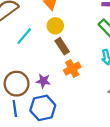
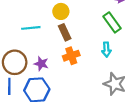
cyan line: (24, 36) -> (31, 28), moved, turned 36

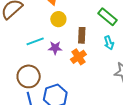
brown rectangle: (65, 32) -> (82, 35), moved, turned 42
purple star: (41, 64) -> (55, 48), moved

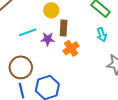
brown rectangle: (82, 35) -> (64, 28), moved

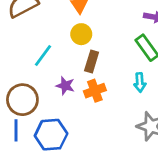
cyan line: (28, 32) -> (43, 55), turned -48
purple star: (48, 39) -> (65, 86), moved

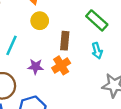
brown rectangle: (92, 61) -> (65, 41), moved

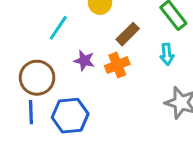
brown rectangle: (65, 41) -> (128, 34), turned 30

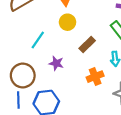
orange cross: (117, 65) -> (95, 77), moved

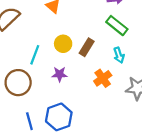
yellow circle: (68, 22) -> (63, 44), moved
brown circle: (23, 75) -> (18, 83), moved

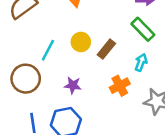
cyan arrow: (119, 55) -> (141, 62), turned -147
purple star: (59, 74) -> (73, 85), moved

